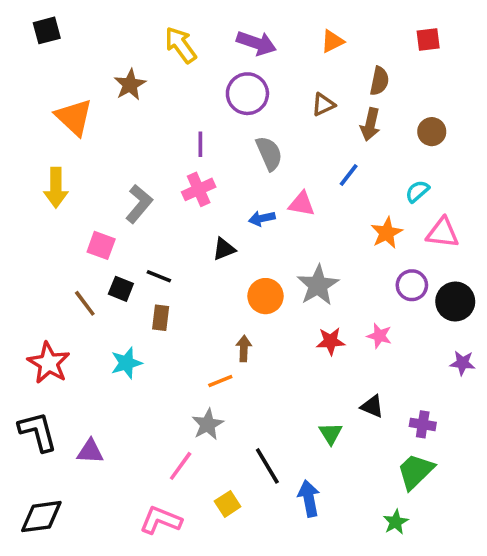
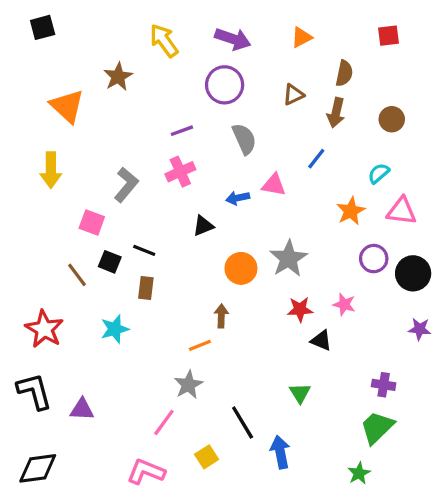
purple line: (200, 144) -> (182, 131), turned 70
black triangle: (372, 406) -> (321, 341), moved

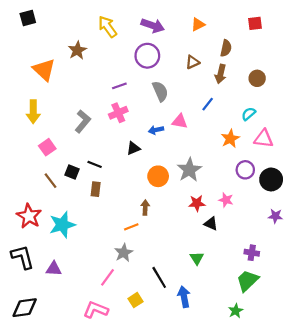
pink square: (92, 222) -> (47, 147), moved, turned 35
cyan star: (115, 329) -> (62, 225), moved, size x1.4

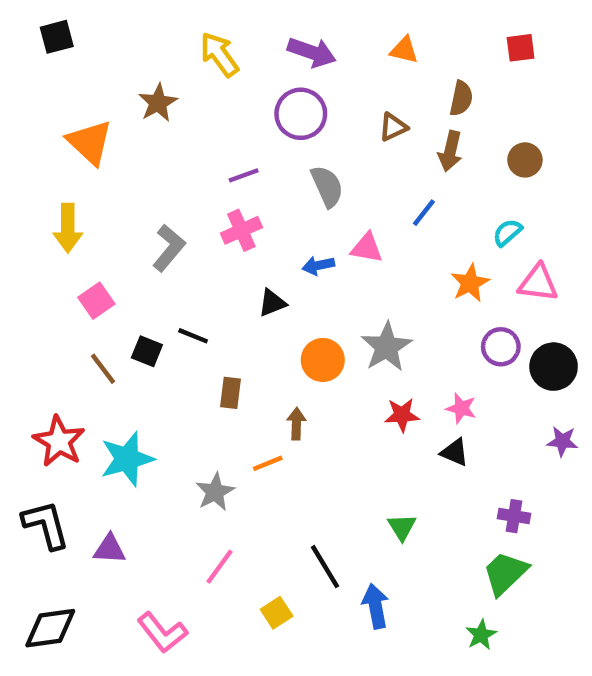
orange triangle: (198, 24) -> (404, 50), turned 40
brown rectangle: (96, 189) -> (230, 393), moved
black triangle: (211, 224) -> (455, 452), moved
gray star: (124, 253) -> (215, 492), moved
pink L-shape: (96, 310) -> (162, 633), moved, turned -150

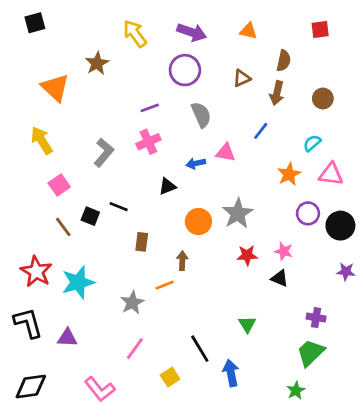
yellow arrow: (68, 228) -> (42, 140), turned 148

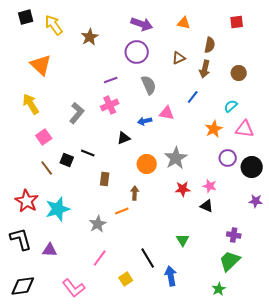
yellow arrow: (135, 34) -> (54, 25), moved
brown star: (97, 63) -> (90, 37), moved

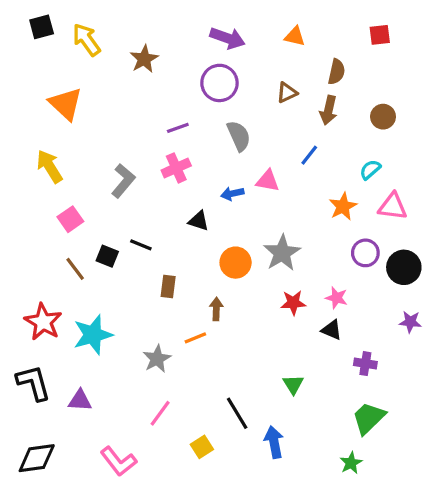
black triangle: (124, 138) -> (199, 221), turned 40
purple cross: (234, 235) -> (365, 364), moved

